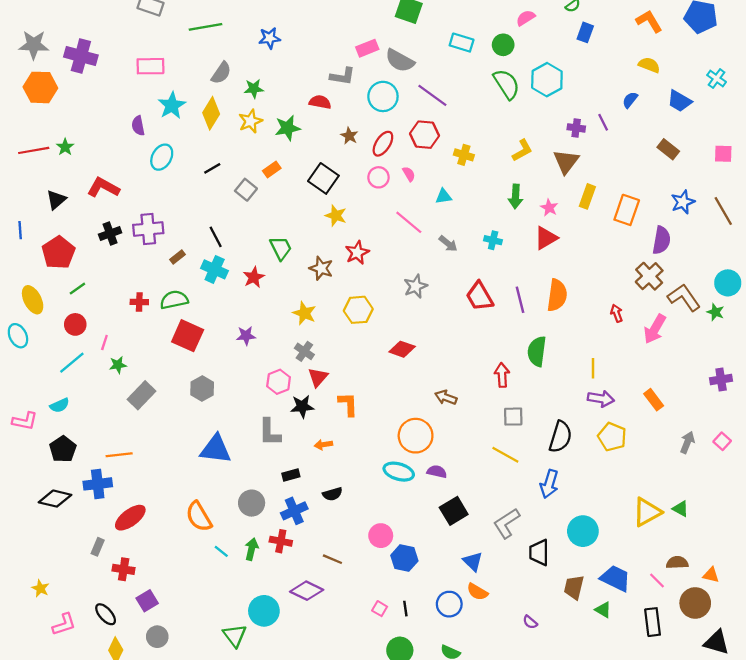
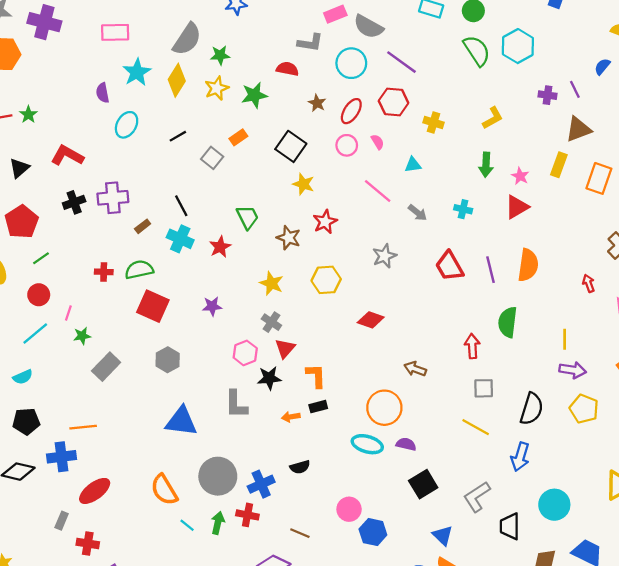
gray semicircle: (221, 73) -> (187, 39), size x1.4
brown triangle: (566, 162) -> (578, 129), moved, turned 32
black pentagon: (63, 449) -> (26, 421), turned 30
black rectangle: (291, 475) -> (318, 407), moved
gray circle: (252, 503) -> (218, 476), size x1.4

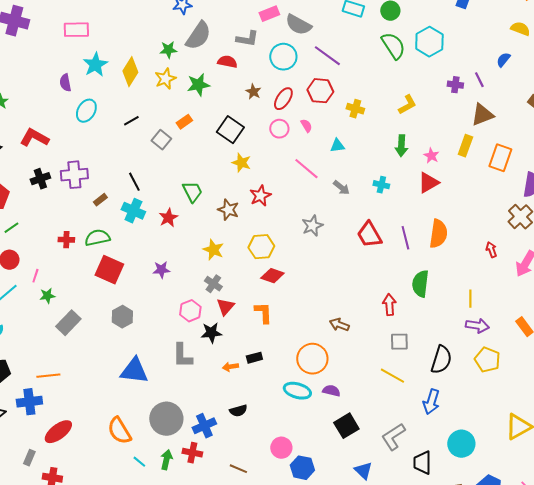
gray semicircle: (187, 39) -> (198, 36), moved
red diamond: (371, 320) -> (272, 276), moved
orange L-shape: (316, 376) -> (263, 313), moved

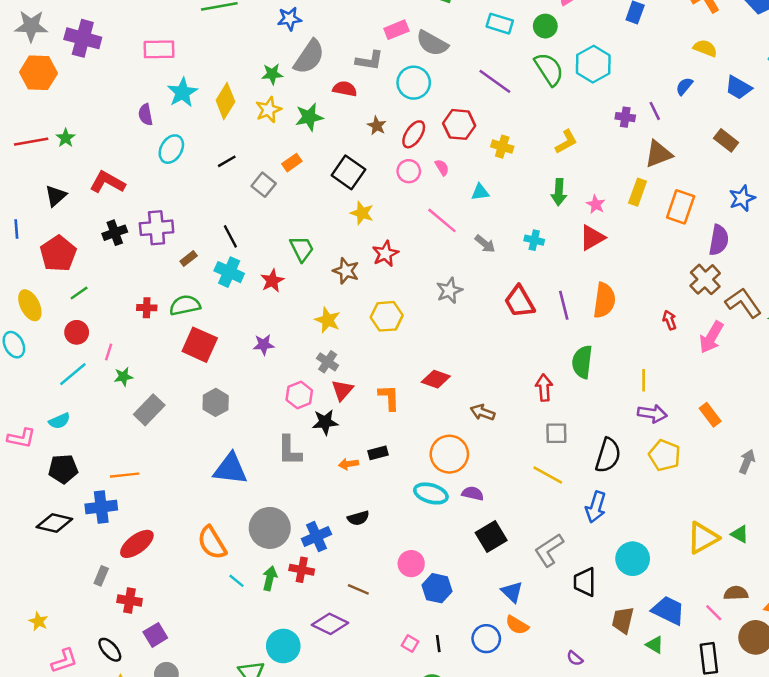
purple line: (327, 56) -> (495, 81), moved
red diamond: (272, 276) -> (436, 379), moved

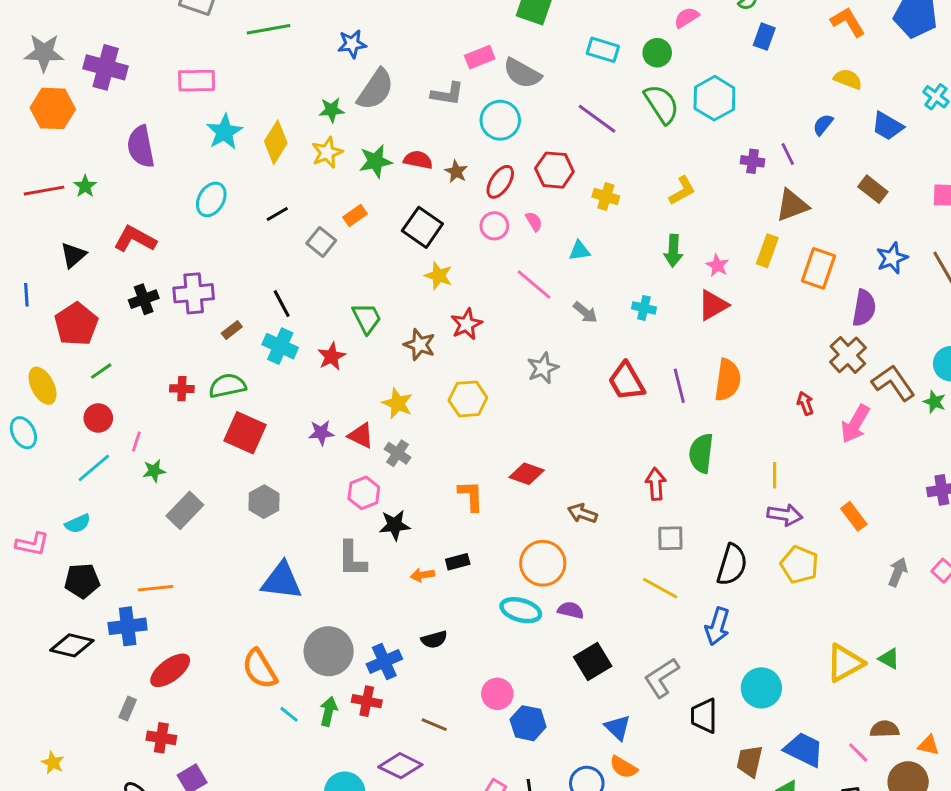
red semicircle: (345, 89) -> (418, 160), moved
purple semicircle: (146, 115) -> (141, 147), moved, size x1.6
red triangle: (342, 390) -> (361, 436), moved, turned -45

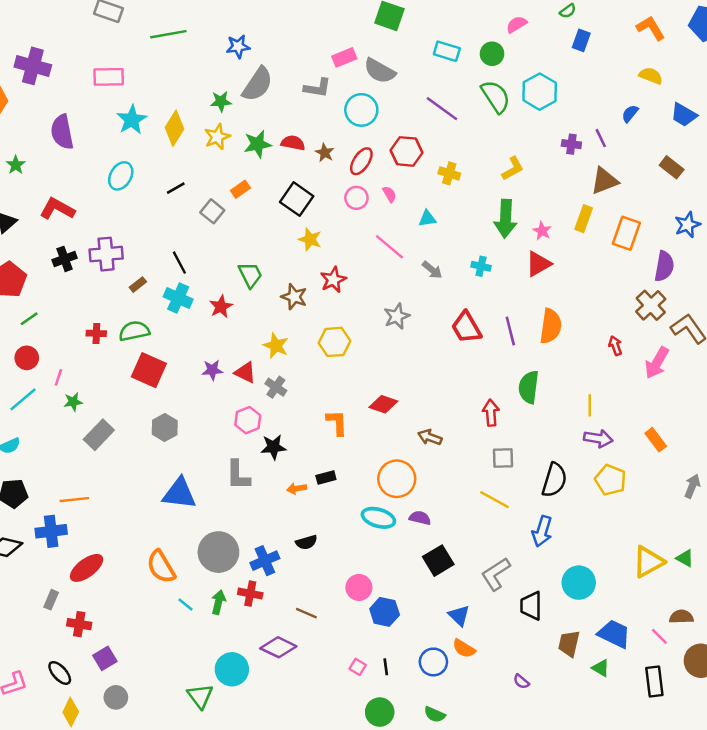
green arrow: (673, 251) -> (505, 219), size x1.4

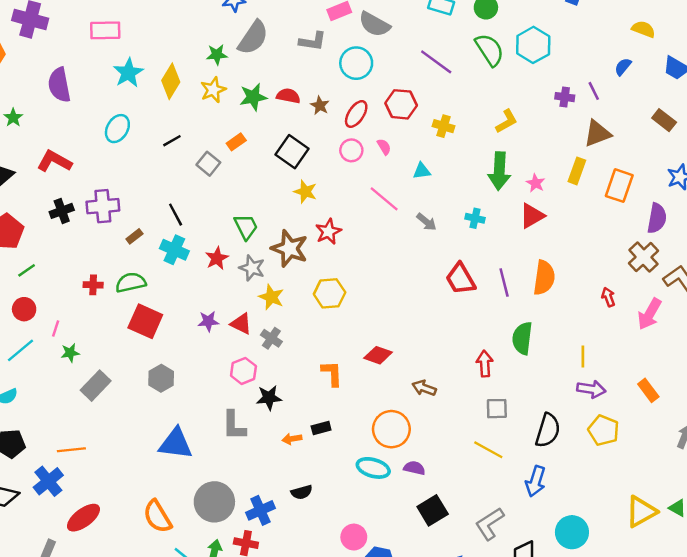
brown star: (294, 297) -> (290, 249), size x1.4
gray star: (397, 316) -> (252, 268), moved, turned -30
blue cross: (51, 531) -> (48, 481), turned -32

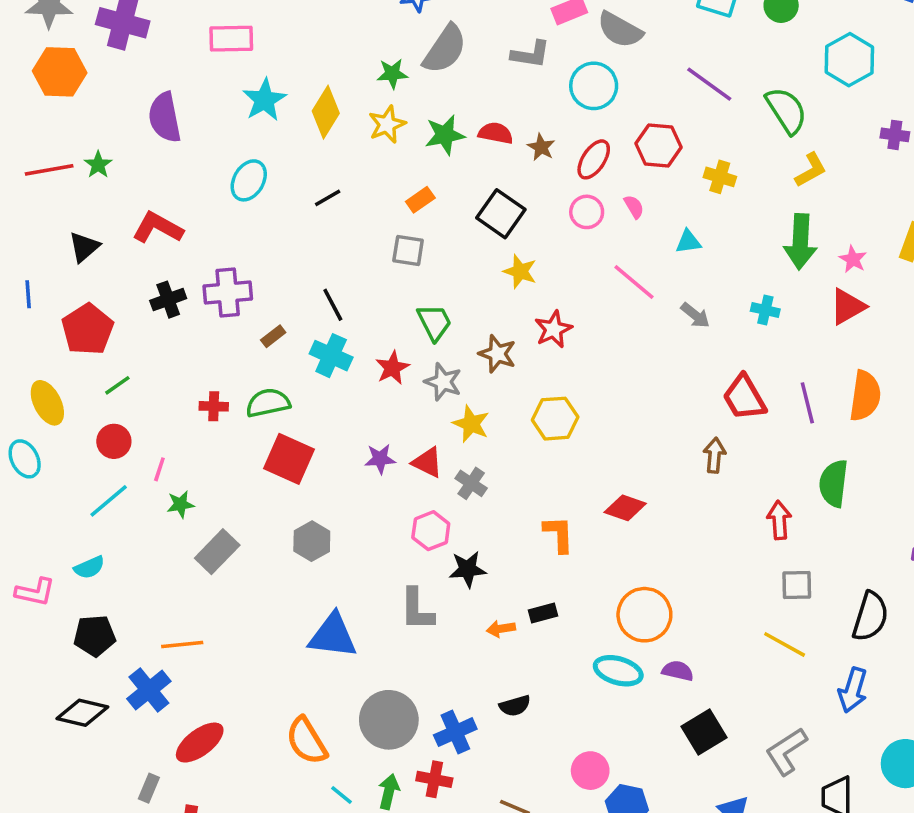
green semicircle: (490, 50) -> (786, 110), moved
gray square: (208, 164) -> (408, 250), moved, turned -30
brown star: (290, 249) -> (497, 354), size x0.7
brown arrow: (424, 388) -> (715, 455), moved, turned 75

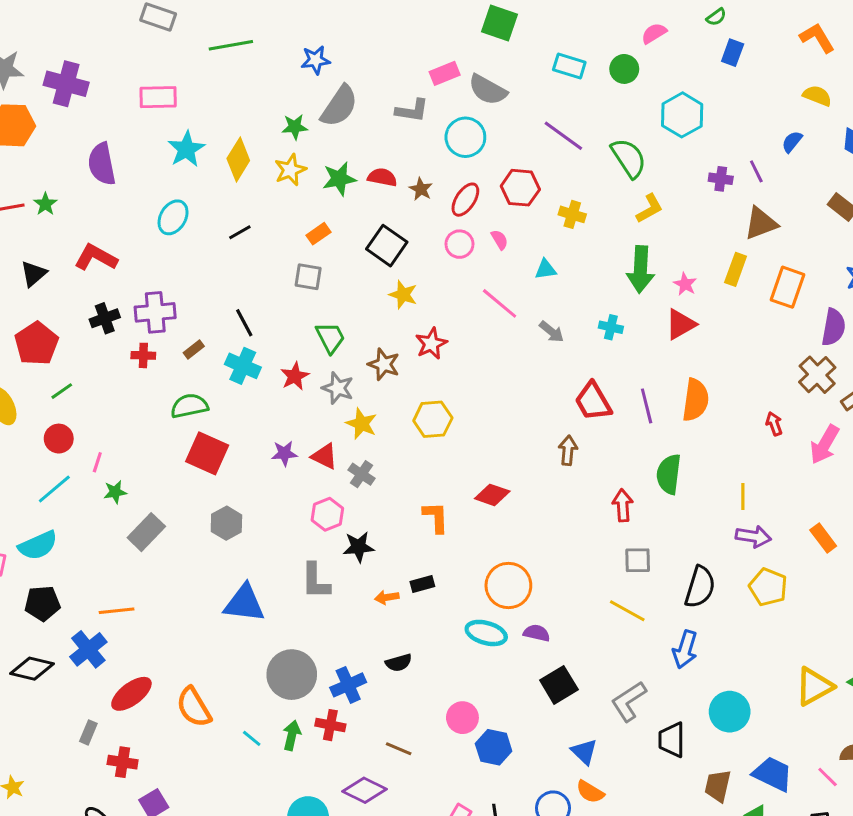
red cross: (214, 406) -> (143, 355), moved
cyan semicircle: (89, 567) -> (38, 545), size x1.5
orange semicircle: (307, 741) -> (194, 707), moved

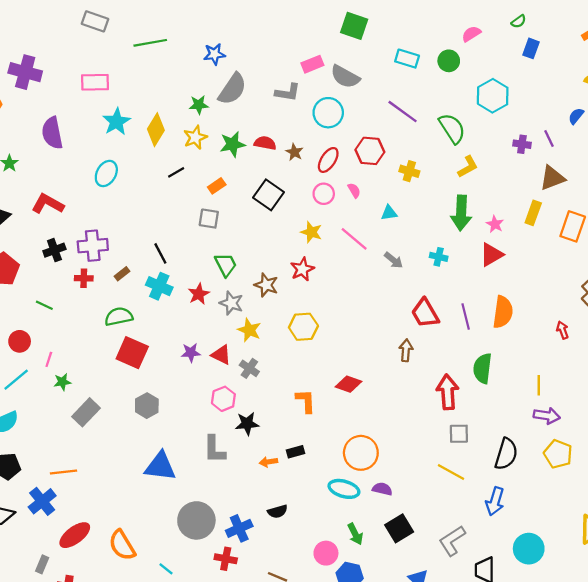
black line: (240, 232) -> (176, 172), moved
yellow star: (403, 295) -> (311, 232), moved
green line: (62, 391) -> (44, 305), moved, turned 60
red arrow: (623, 505) -> (448, 392), size x1.4
green arrow: (292, 735) -> (355, 534), moved, turned 140

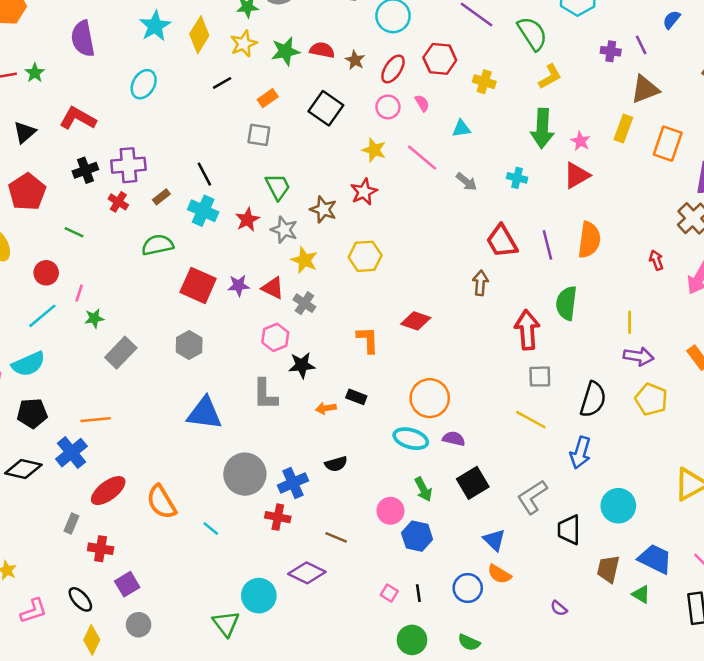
red cross: (84, 278) -> (118, 202), turned 30
red square: (132, 353) -> (198, 285), moved
black rectangle: (296, 452) -> (356, 397), turned 36

